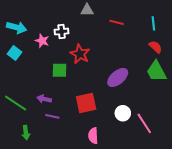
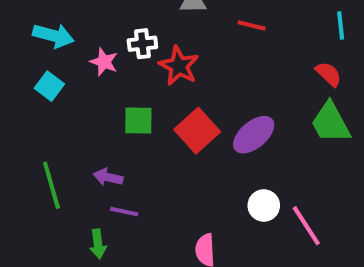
cyan line: (153, 23) -> (341, 25), moved
red star: (80, 54) -> (179, 66), moved
green line: (16, 103) -> (51, 185), turned 40
red square: (86, 103) -> (197, 131), moved, turned -30
green arrow: (26, 133) -> (98, 244), moved

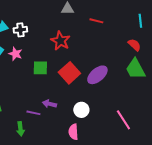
white cross: (142, 44) -> (20, 30), moved
pink star: (104, 62) -> (15, 54), moved
purple arrow: (108, 177) -> (49, 104), moved
white circle: (264, 205) -> (81, 110), moved

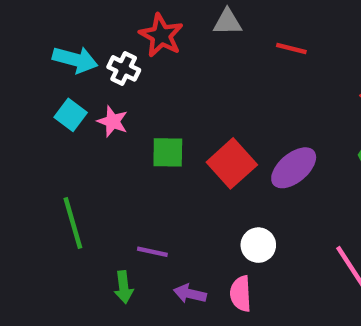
white cross: (20, 30) -> (124, 68), turned 32
red star: (60, 41) -> (161, 35), moved
purple arrow: (49, 104) -> (190, 294), moved

